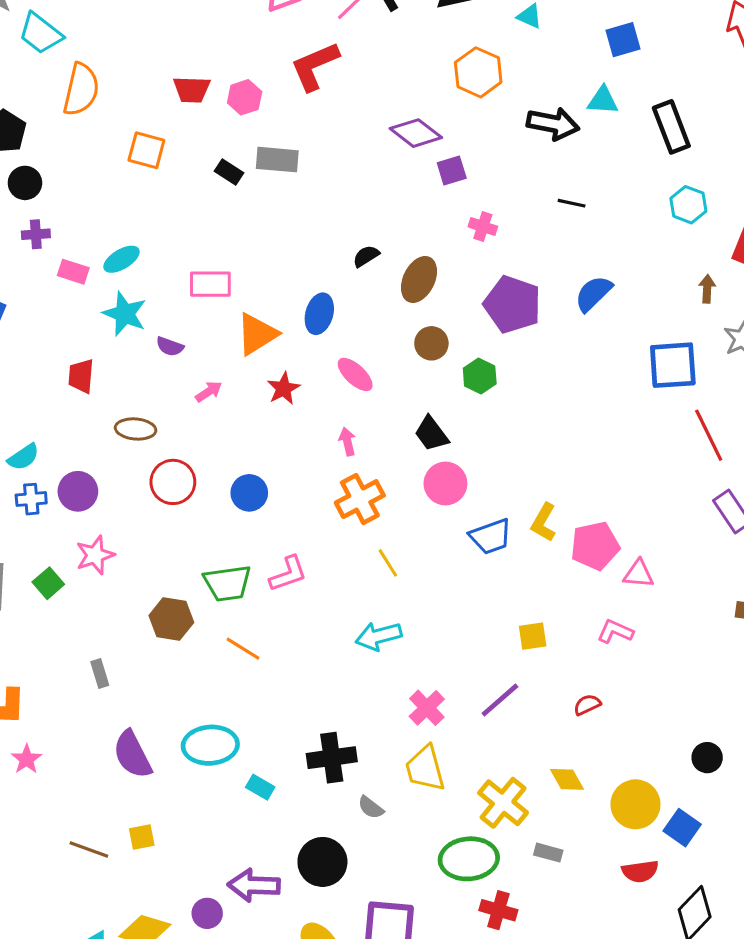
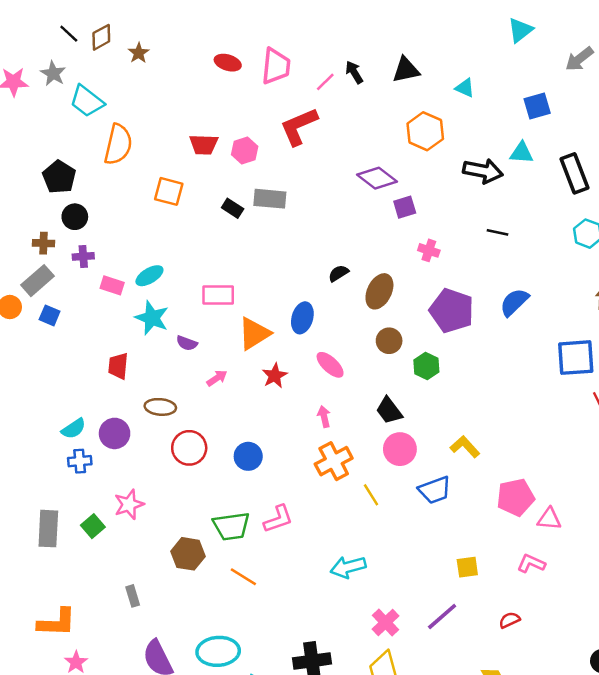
purple circle: (78, 491) -> (115, 433), moved
yellow L-shape: (544, 522) -> (465, 447), moved, turned 108
yellow line: (388, 563) -> (371, 495), moved

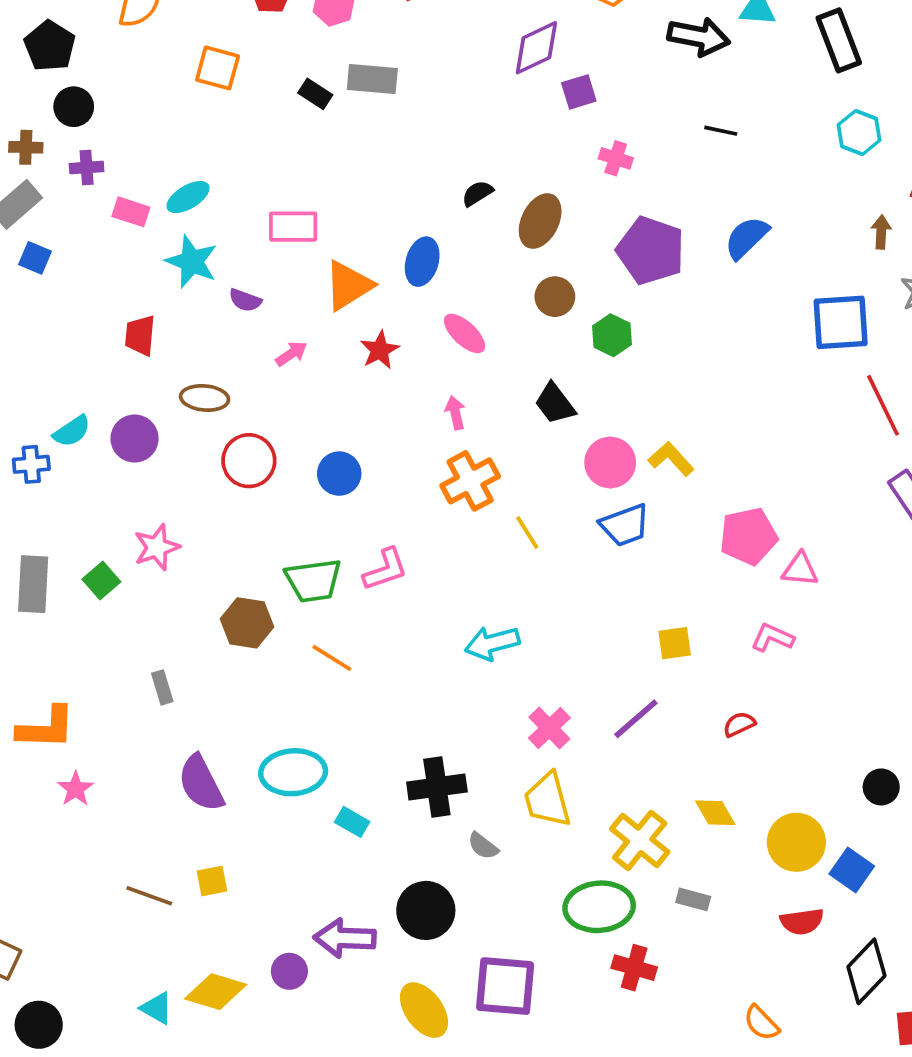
purple diamond: (377, 178) -> (536, 48), turned -63
pink circle: (400, 449) -> (610, 463), moved
blue cross: (80, 461) -> (31, 464), moved

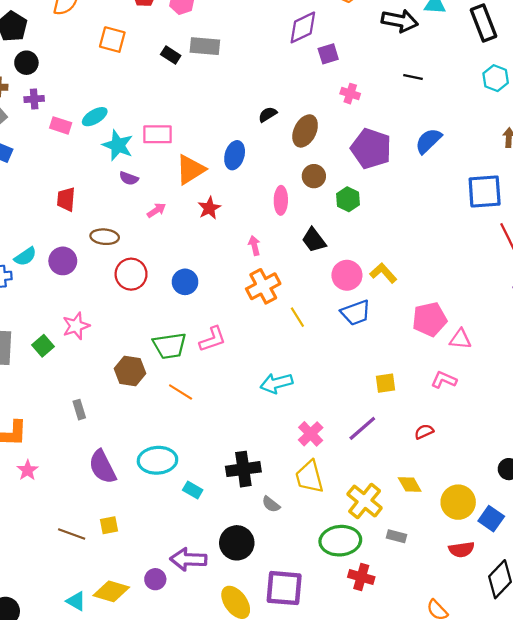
cyan star: (192, 262) -> (118, 145), moved
pink ellipse: (465, 333) -> (281, 200), moved, turned 48

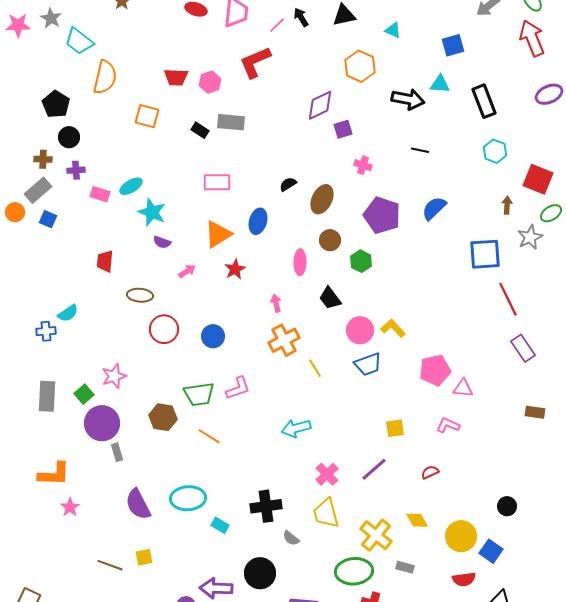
pink rectangle: (157, 134) -> (217, 182), moved
purple circle: (63, 261) -> (102, 423), moved, size x1.4

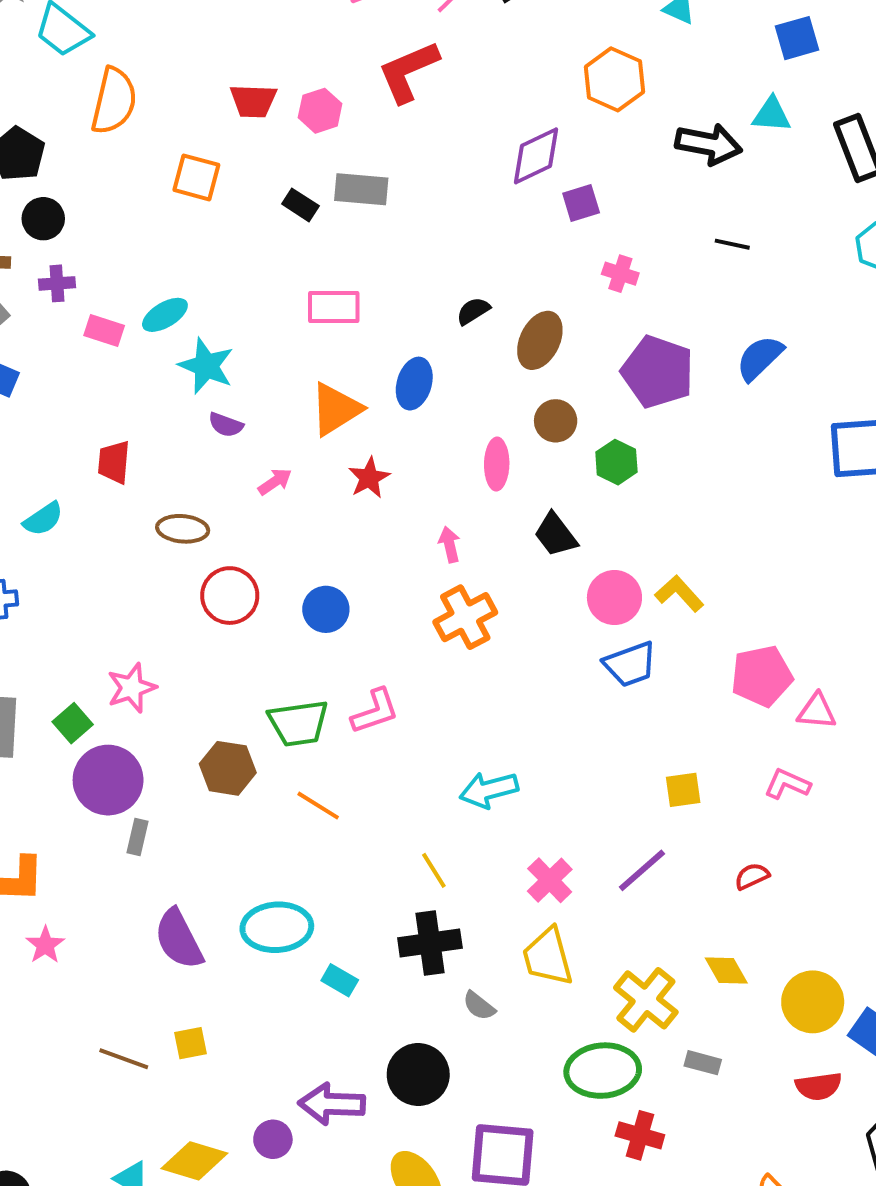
cyan semicircle: (68, 313) -> (43, 519), moved
yellow line: (315, 368) -> (434, 870), moved
gray rectangle: (117, 452) -> (137, 837), turned 30

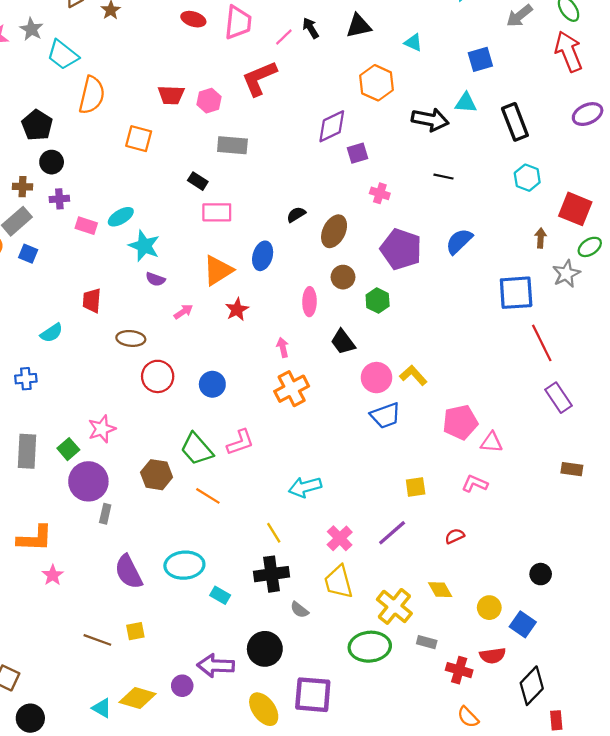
black rectangle: (300, 205) -> (198, 181), moved
green trapezoid: (298, 723) -> (197, 449), turned 57
yellow circle: (813, 1002) -> (489, 608), size x0.7
red cross: (640, 1135) -> (459, 670), moved

